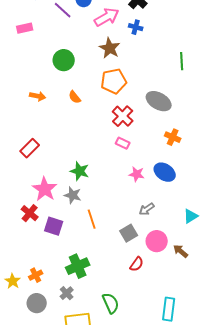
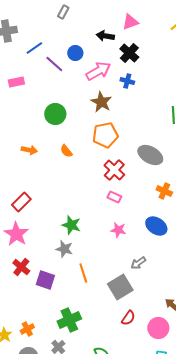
pink star: (137, 174) -> (118, 230), moved
pink star: (45, 189) -> (16, 234), moved
gray square: (129, 233) -> (120, 287), size x1.4
pink circle: (157, 241) -> (158, 328), moved

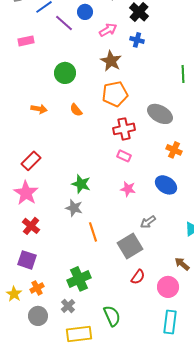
pink arrow: (98, 71) -> (108, 30), size x0.7
red cross: (114, 170) -> (124, 129), turned 35
purple square: (45, 280) -> (27, 260), moved

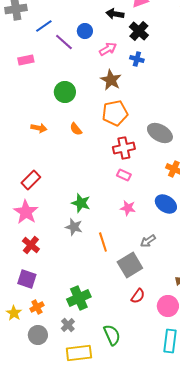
orange line: (93, 232) -> (103, 242), moved

